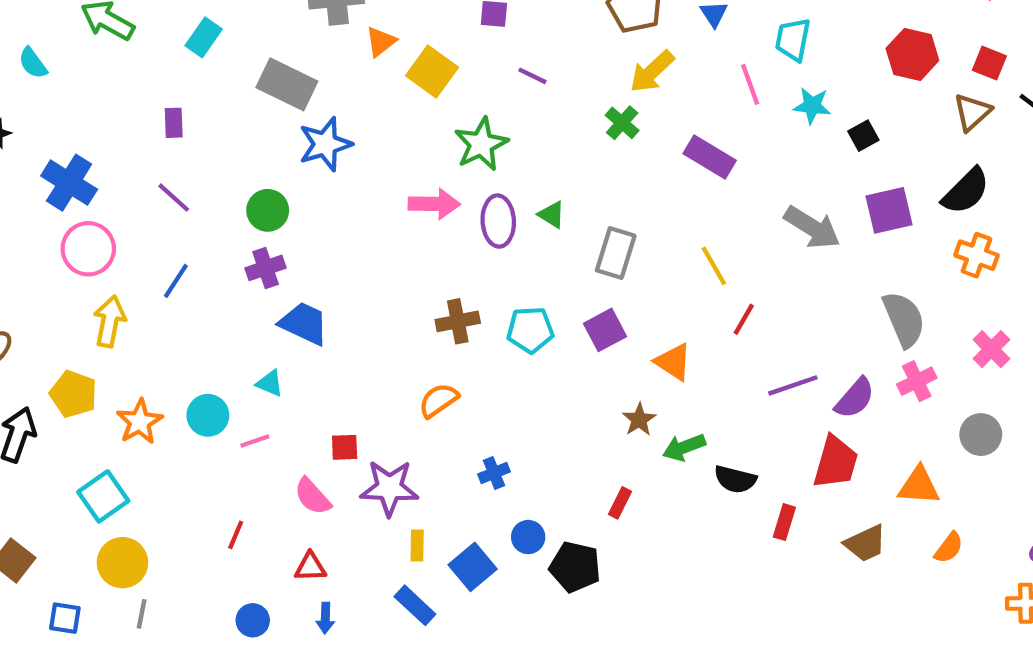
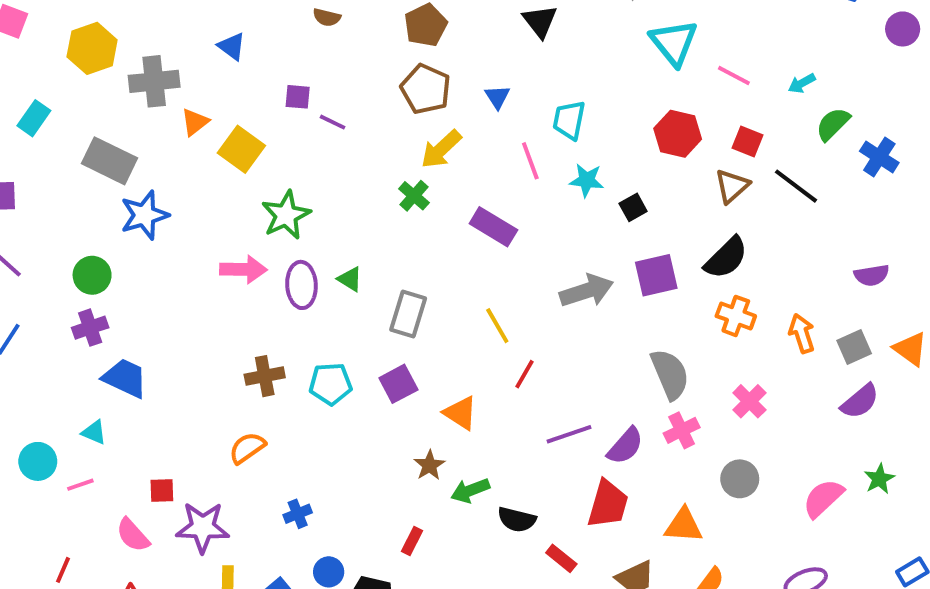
purple line: (532, 76) -> (333, 122), moved
gray arrow: (812, 227) -> (587, 291), turned -50
red rectangle: (784, 522) -> (561, 558), turned -68

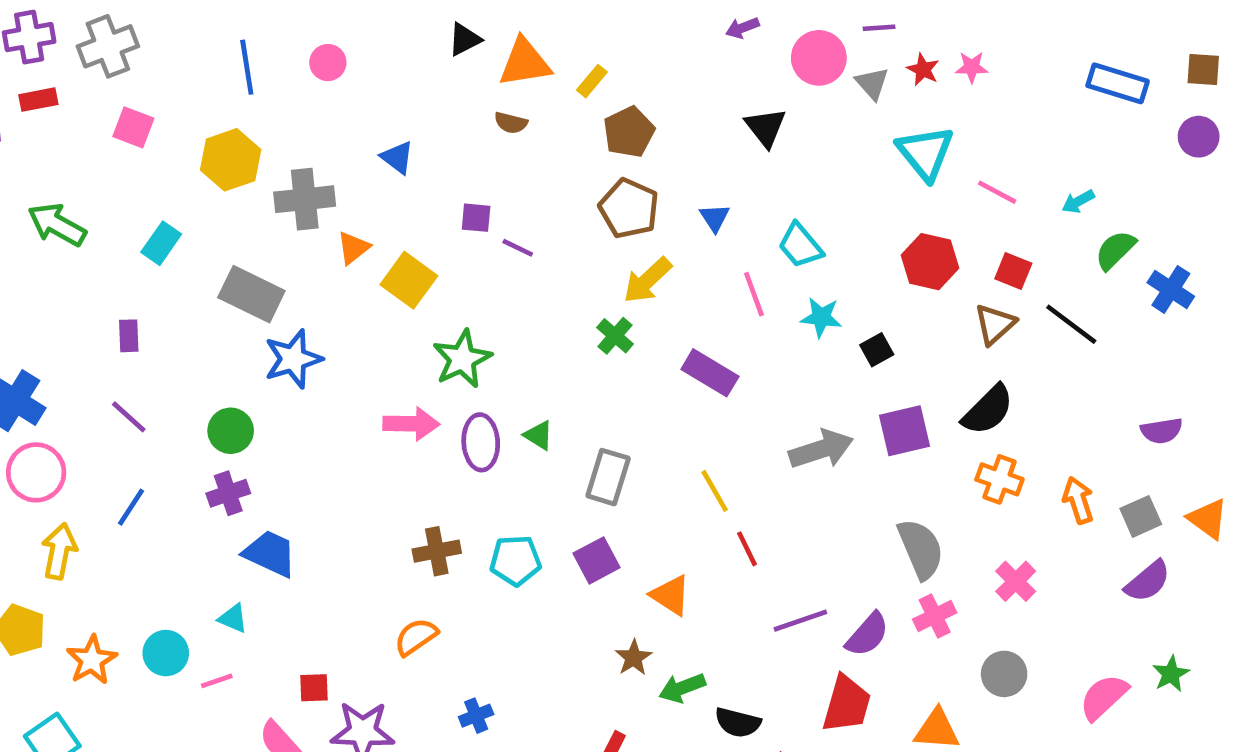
cyan trapezoid: (569, 120) -> (800, 245), turned -51
red line: (524, 374) -> (747, 549), turned -56

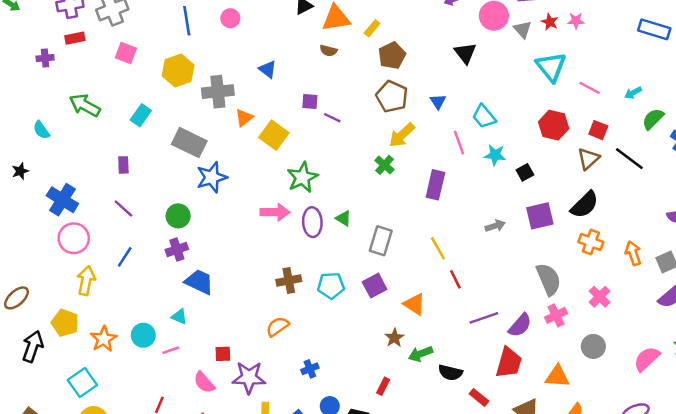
purple rectangle: (710, 373) -> (435, 185), turned 72
gray arrow: (821, 449) -> (495, 226), size x0.6

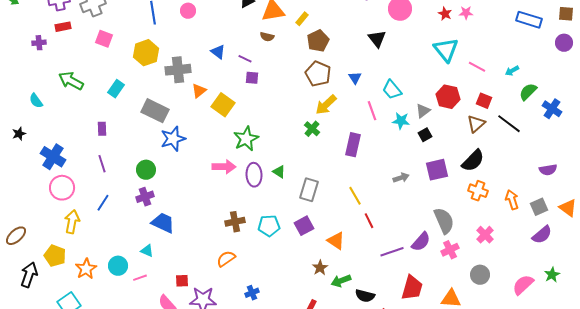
gray triangle: (522, 29) -> (423, 111), moved, turned 35
purple line: (332, 118) -> (245, 59), moved
purple line: (123, 208) -> (102, 164), turned 30
purple semicircle: (520, 325) -> (421, 242), moved

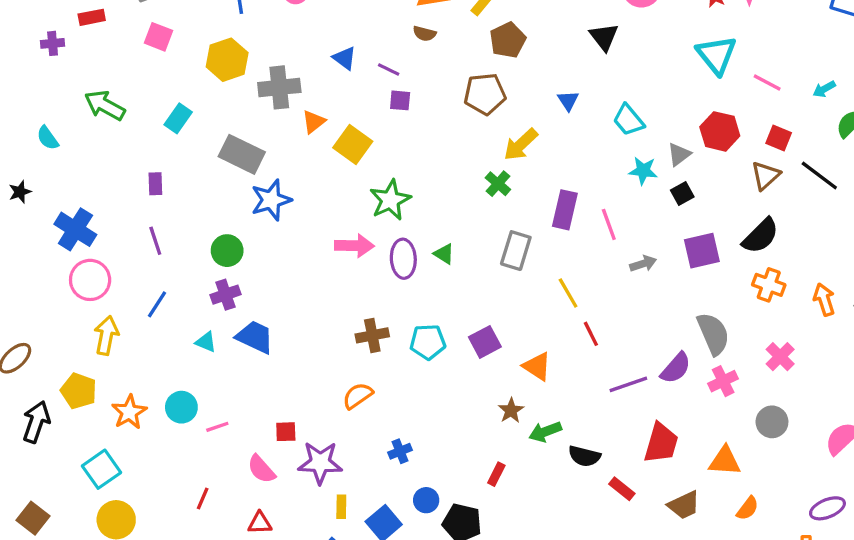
brown pentagon: (318, 74) -> (485, 94), moved, turned -30
pink line: (372, 111) -> (609, 224), moved
gray rectangle: (309, 190) -> (516, 251), moved
cyan triangle: (147, 251) -> (206, 342), moved

